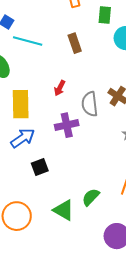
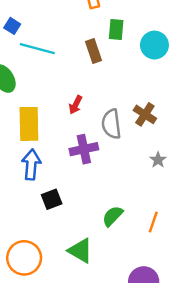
green rectangle: (105, 15) -> (116, 29), moved
blue arrow: (23, 138) -> (31, 165), turned -50
green semicircle: (91, 197) -> (113, 216), moved

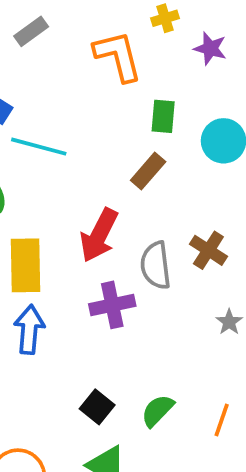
brown rectangle: (93, 51) -> (148, 171), moved, turned 60
red arrow: (76, 105) -> (99, 235), size x1.8
black square: (52, 199) -> (97, 407), moved, turned -30

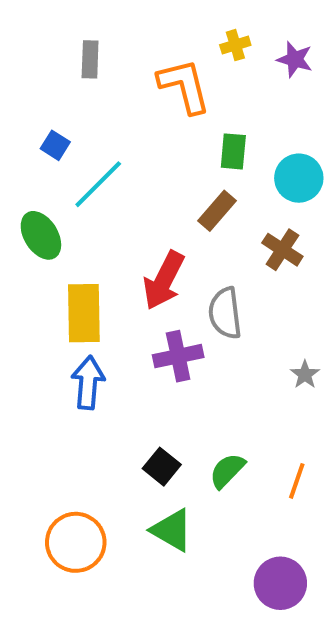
gray rectangle: (31, 31) -> (90, 59), turned -52
purple star: (210, 48) -> (295, 59), moved
cyan line: (39, 147) -> (98, 184), turned -60
brown cross: (208, 250) -> (282, 250), moved

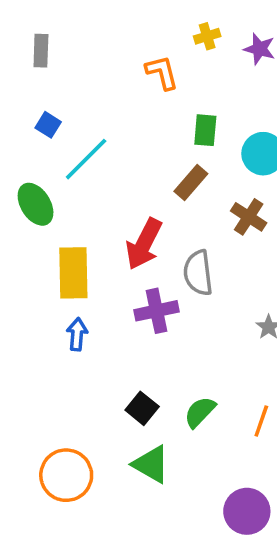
gray rectangle: (90, 59) -> (41, 51), moved
orange L-shape: (184, 86) -> (162, 72), size x0.7
blue arrow: (88, 383) -> (77, 334), size x0.7

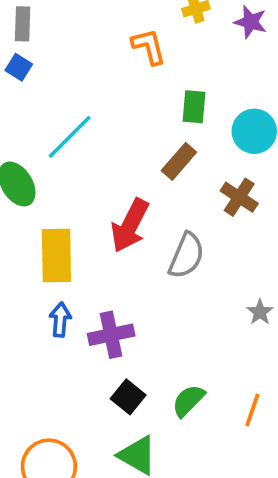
blue square: (48, 125) -> (19, 67), moved
gray semicircle: (198, 273) -> (186, 256), turned -150
purple cross: (157, 311) -> (111, 335), moved

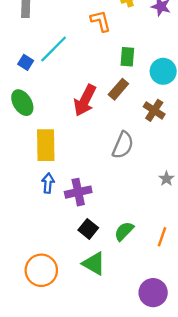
blue square: (19, 67) -> (26, 62), moved
cyan line: (70, 137) -> (54, 49), moved
red arrow: (130, 225) -> (85, 100), moved

